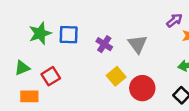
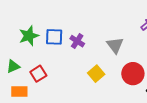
purple cross: (104, 44) -> (77, 41), moved
red circle: (142, 88) -> (133, 74), moved

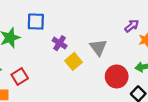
blue square: (54, 37) -> (36, 22), moved
yellow square: (96, 74) -> (74, 61), moved

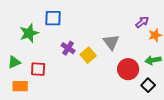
purple cross: (60, 43) -> (68, 48), moved
red square: (20, 76) -> (38, 69), turned 35

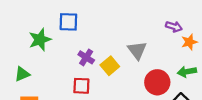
purple arrow: (142, 22) -> (174, 27), turned 56
red square: (38, 69) -> (81, 86), moved

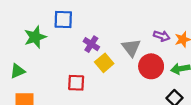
purple arrow: (174, 27) -> (162, 36), moved
purple cross: (86, 57) -> (91, 44), moved
red circle: (157, 82) -> (151, 66), moved

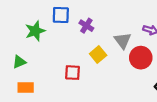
purple cross: (91, 44) -> (86, 26), moved

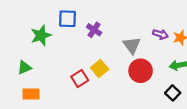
yellow square: (98, 54) -> (100, 69), moved
red circle: (141, 58) -> (141, 71), moved
red square: (72, 73) -> (80, 79), turned -35

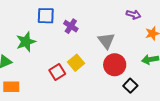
purple arrow: (160, 34) -> (133, 15), moved
green star: (41, 35) -> (26, 42), moved
black square: (173, 93) -> (130, 86), moved

